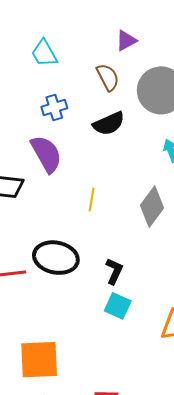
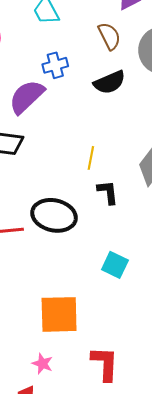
purple semicircle: (46, 154) -> (27, 97), moved, turned -105
black L-shape: (114, 271) -> (108, 192), moved, turned -32
orange square: (39, 360) -> (59, 314), moved

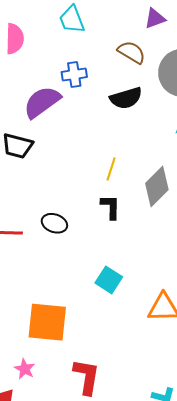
brown semicircle: (109, 36) -> (132, 52), turned -40
yellow line: (91, 158) -> (111, 169), moved
black ellipse: (54, 215) -> (54, 223), size x0.6

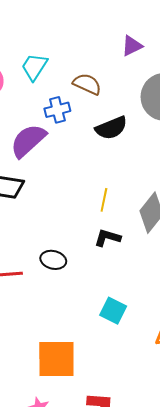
cyan trapezoid: (72, 19) -> (34, 67), moved, turned 60
brown semicircle: (132, 52) -> (87, 84), moved
black L-shape: (111, 207) -> (107, 238), turned -68

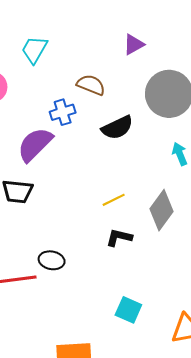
cyan trapezoid: (34, 67) -> (34, 50), moved
yellow line: (104, 200) -> (114, 200), turned 55
black ellipse: (53, 260) -> (52, 260), moved

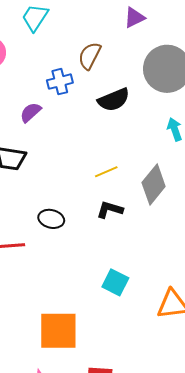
brown semicircle: (91, 85) -> (90, 56), turned -88
purple semicircle: (35, 144) -> (30, 112), size x0.6
black ellipse: (52, 260) -> (51, 219), moved

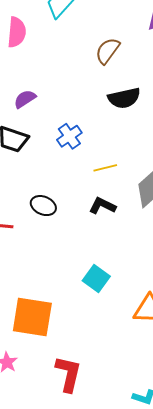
blue cross: (60, 82) -> (69, 136), moved, turned -30
purple semicircle: (30, 112) -> (25, 99), moved

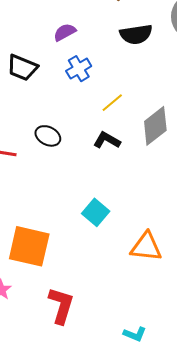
purple semicircle: (25, 99) -> (65, 32), moved
yellow line: (105, 168) -> (112, 103), turned -30

